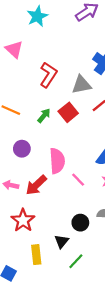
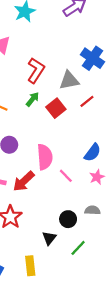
green arrow: (44, 116) -> (33, 99), moved
yellow rectangle: (36, 255) -> (30, 266), moved
green line: (76, 261) -> (78, 248), moved

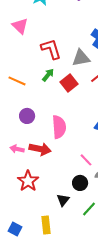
red L-shape: (36, 70) -> (51, 49), turned -50
pink line: (66, 176) -> (86, 160), moved
red arrow: (24, 181) -> (40, 149), turned -125

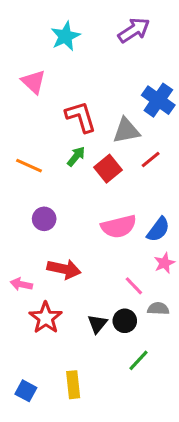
pink semicircle: (59, 127) -> (119, 226), moved, turned 80
pink arrow: (17, 149) -> (21, 284), moved
black triangle: (63, 200) -> (97, 324), moved

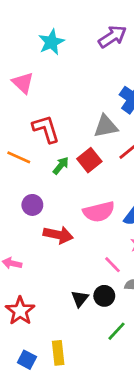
red L-shape: (81, 117) -> (46, 129), moved
green arrow: (76, 156) -> (61, 166), moved
red arrow: (64, 269) -> (58, 235), moved
red star: (46, 318) -> (20, 311), moved
blue square: (26, 391) -> (27, 360), moved

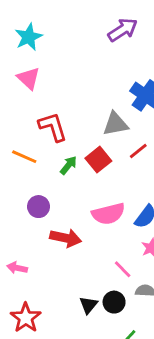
cyan star: (51, 42) -> (29, 37), moved

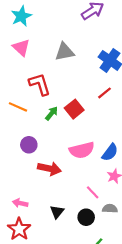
gray triangle: (115, 124) -> (65, 52), moved
red line: (138, 151) -> (105, 93), moved
pink arrow: (17, 268) -> (20, 203), moved
black triangle: (88, 305) -> (57, 212), moved

